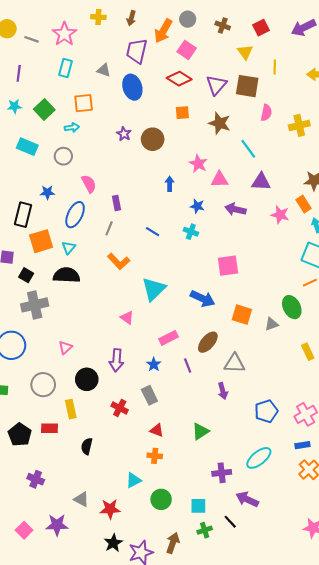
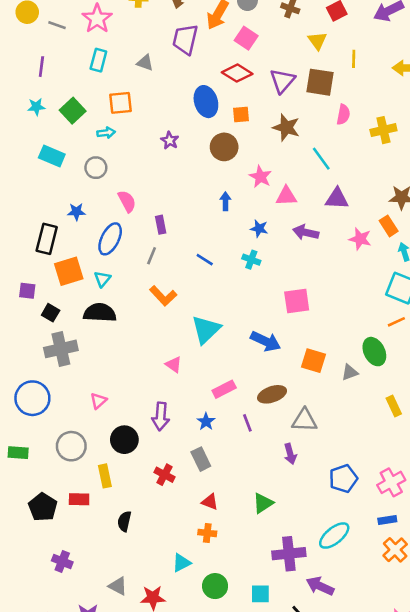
blue ellipse: (132, 87) -> (206, 102), moved
brown circle: (153, 139) -> (224, 147), moved
brown ellipse: (208, 342) -> (272, 394), turned 30
purple cross: (222, 473) -> (289, 554), size x1.4

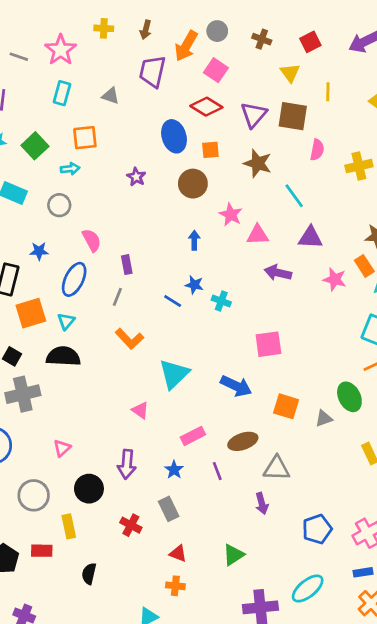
blue star: (259, 229) -> (194, 285), moved

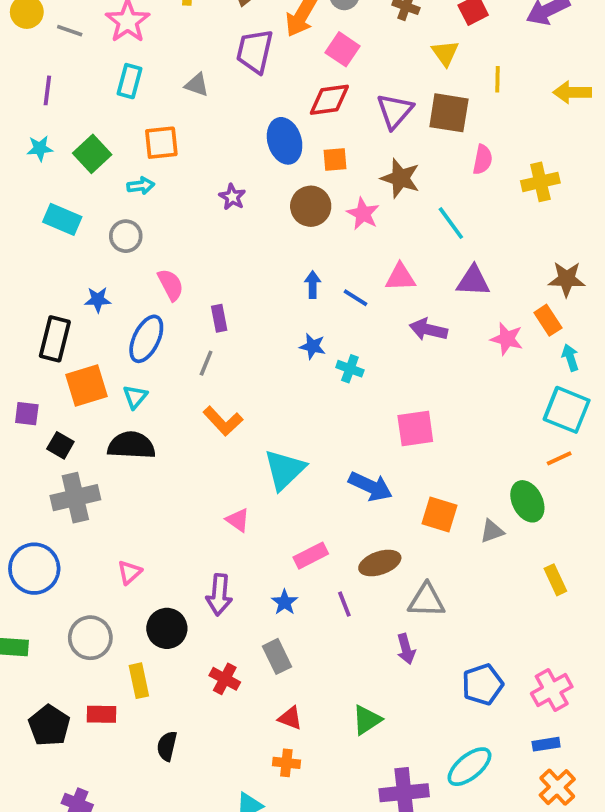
red diamond: (206, 107) -> (329, 100), turned -40
pink star: (231, 215) -> (363, 214), moved
blue line: (173, 301) -> (356, 298), moved

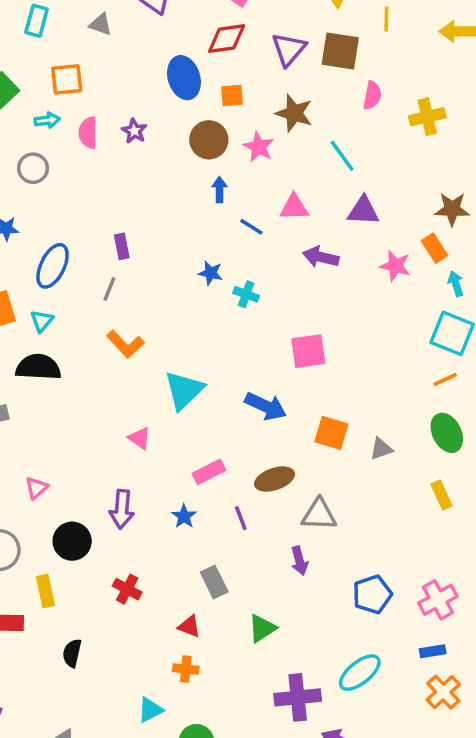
pink semicircle: (171, 285) -> (88, 133), moved, turned -152
blue arrow: (313, 285) -> (219, 190), moved
green ellipse: (527, 501) -> (447, 433), moved
gray rectangle: (277, 656) -> (214, 582), moved

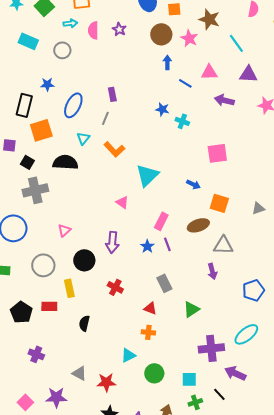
cyan triangle: (42, 321) -> (83, 138), moved
blue arrow: (266, 406) -> (193, 184), size x0.6
orange square: (331, 433) -> (219, 203), moved
pink rectangle: (209, 472) -> (161, 221), turned -36
purple line: (241, 518) -> (167, 244), moved

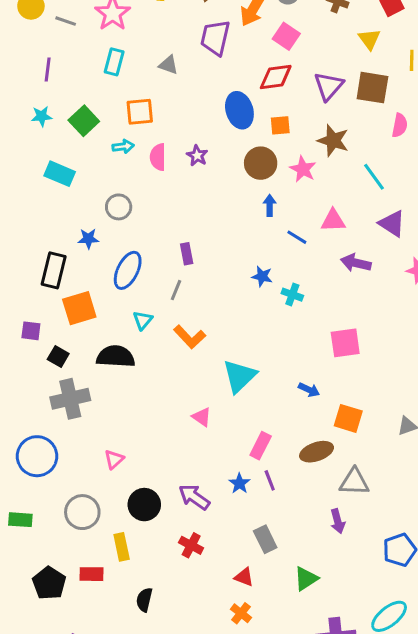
gray circle: (62, 50) -> (119, 207), moved
purple triangle: (248, 74) -> (392, 224), turned 30
purple arrow: (112, 242) -> (194, 497), moved, turned 120
orange cross: (148, 332) -> (241, 613), turned 32

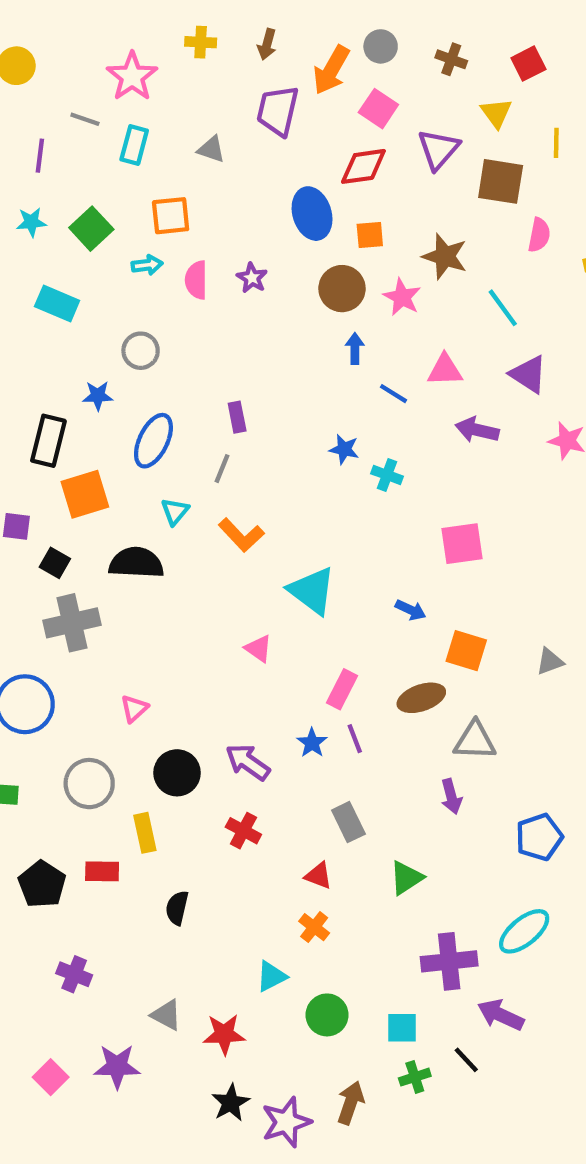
gray line: (66, 21) -> (85, 119), moved
purple triangle: (329, 86) -> (438, 149), moved
cyan triangle: (239, 376) -> (312, 591), turned -39

